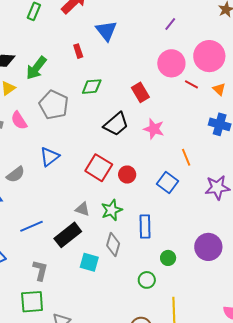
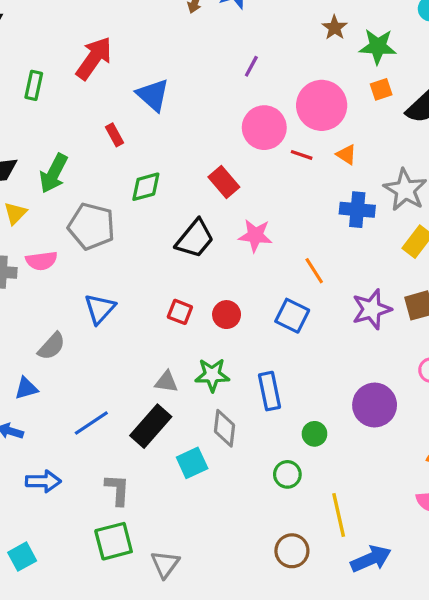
pink semicircle: (19, 120) -> (41, 261), turned -54
red square: (99, 168) -> (180, 312), size x0.6
green star: (112, 210) -> (212, 375), turned 30
cyan square: (89, 262) -> (192, 463), turned -30

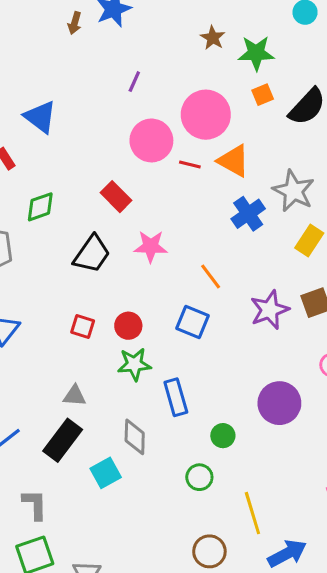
orange triangle: (346, 155) -> (234, 161), size x1.6
blue cross: (357, 210) -> (248, 214), turned -36
green star: (212, 375) -> (134, 364), moved

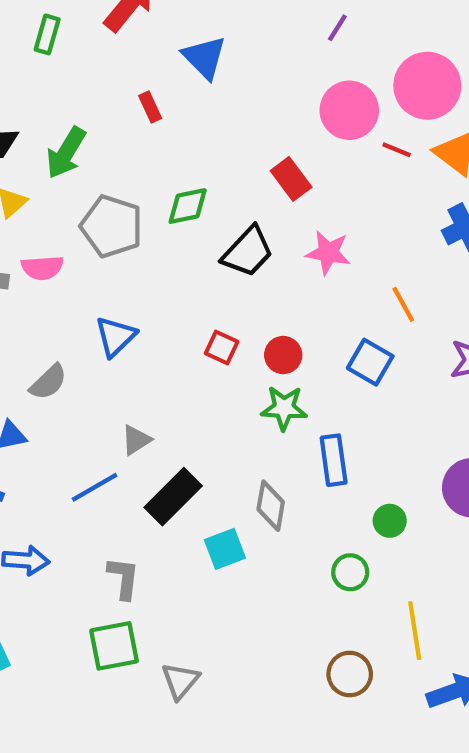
green diamond: (40, 207) -> (188, 206), moved
gray triangle: (75, 396) -> (136, 440), moved, turned -45

